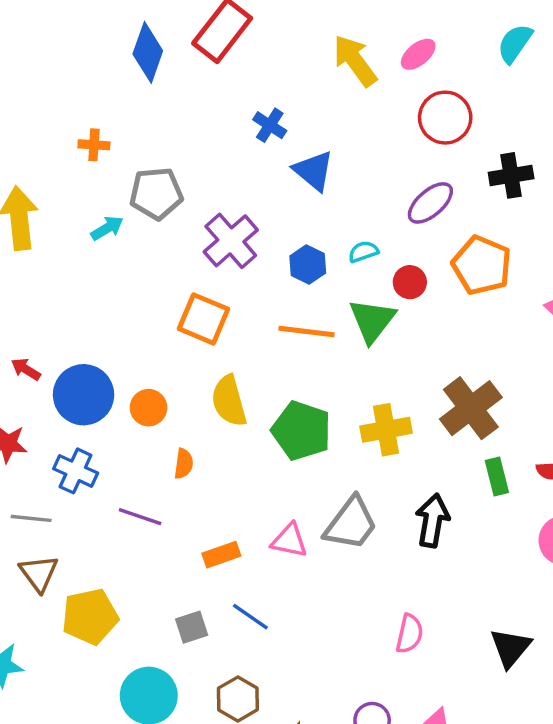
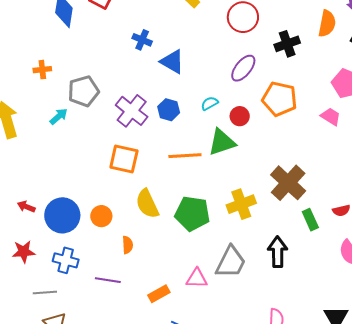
blue hexagon: (308, 264) -> (169, 110), moved
green triangle: (372, 320) -> (222, 142), turned 44

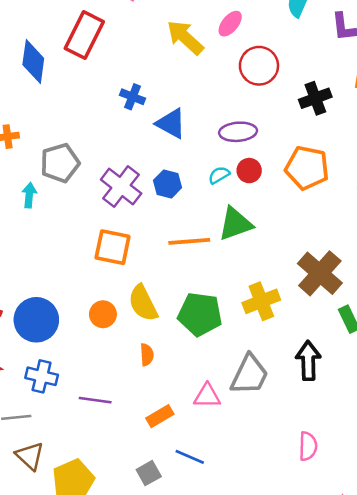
purple ellipse: (243, 68) -> (238, 132), moved, turned 48
cyan arrow: (59, 116) -> (29, 195), turned -42
red circle: (240, 116) -> (249, 171), moved
orange circle: (101, 216) -> (103, 314), moved
orange semicircle: (128, 245) -> (147, 355), moved

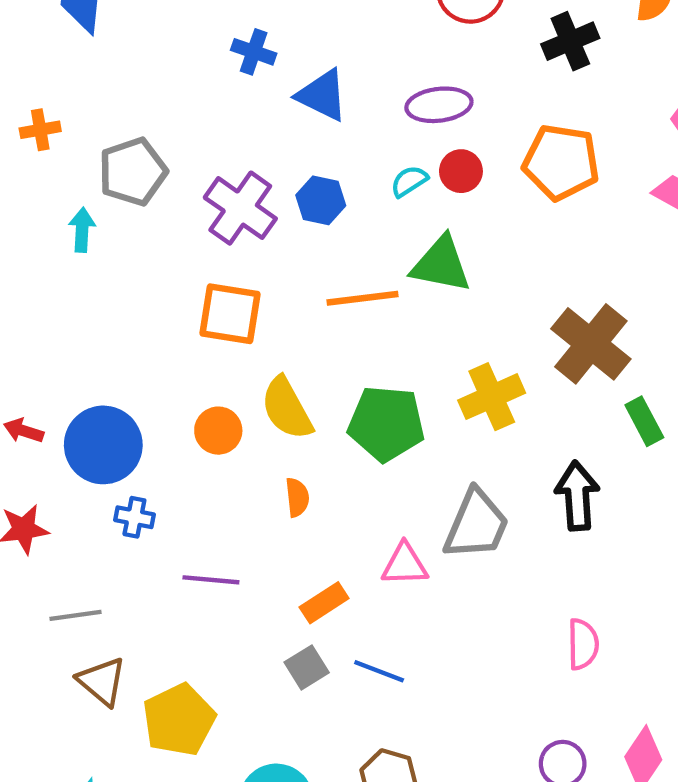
green triangle: (235, 224) -> (441, 264), turned 33
blue cross: (42, 376) -> (134, 517), moved, size x0.7
gray square: (149, 473) -> (307, 667), moved

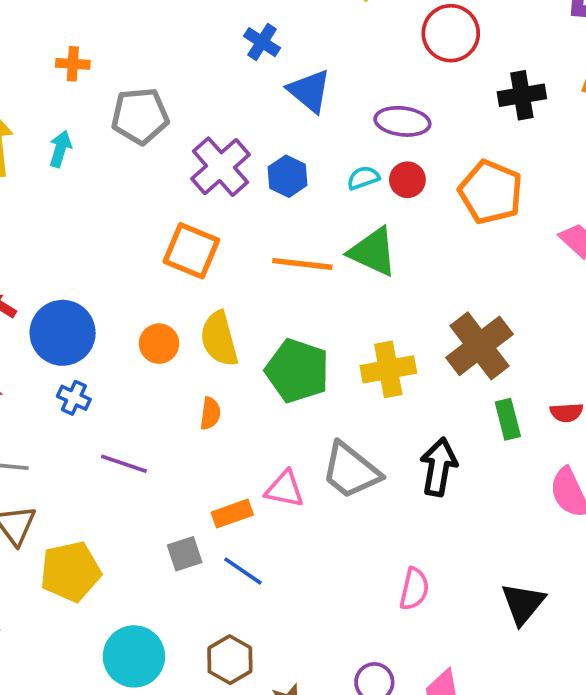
cyan arrow: (82, 230) -> (60, 149), moved
gray trapezoid: (476, 525) -> (351, 471), turned 92
orange rectangle: (324, 603) -> (232, 514), moved

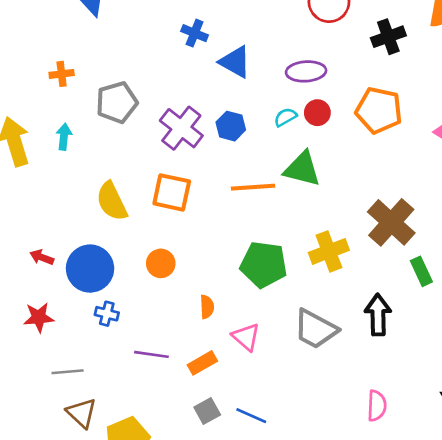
yellow semicircle: (219, 339) -> (112, 201), moved
pink triangle: (285, 489) -> (246, 337), moved, turned 40
orange rectangle: (232, 514) -> (202, 363), moved

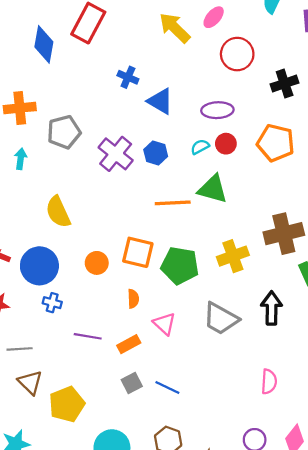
orange cross: (62, 74) -> (20, 108), size x1.6
orange square: (172, 192) -> (138, 252), moved
brown cross: (391, 222) -> (284, 234), turned 33

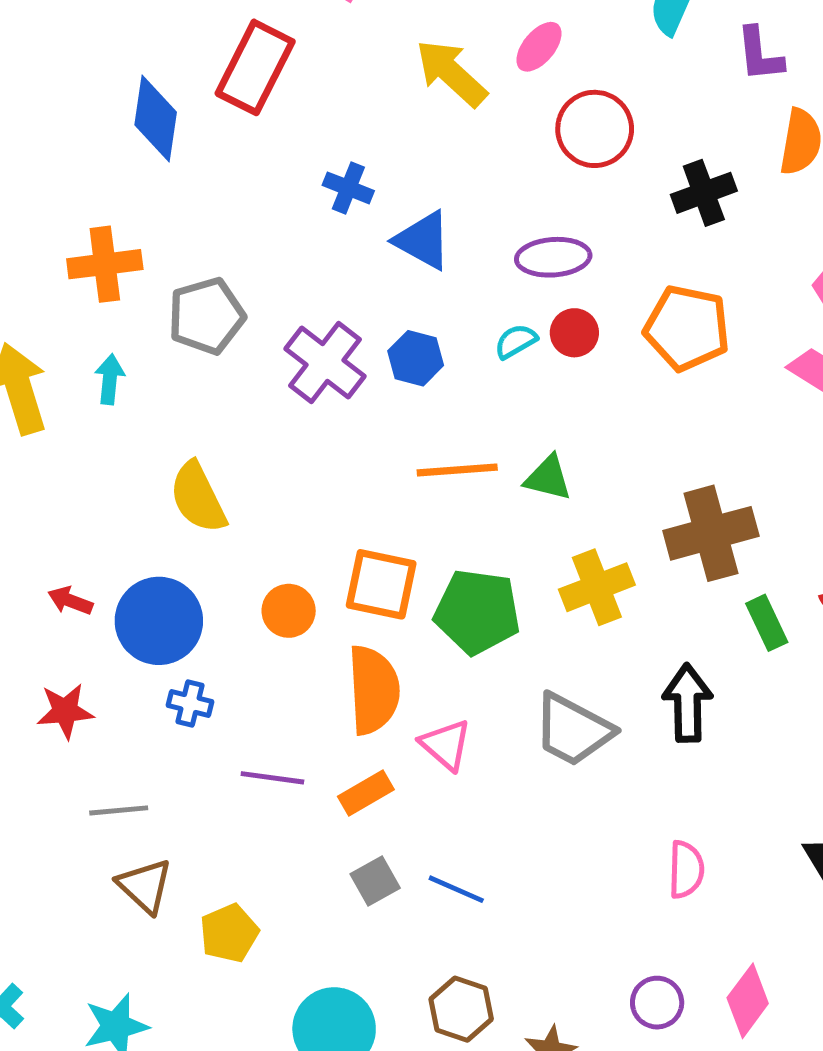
green triangle: (213, 189) -> (548, 478), moved, size x0.7
orange semicircle: (133, 299) -> (374, 690), size x2.0
yellow pentagon: (67, 404) -> (229, 933), size x0.7

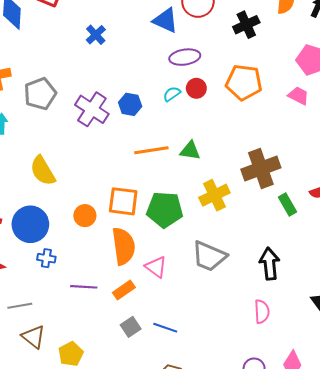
blue cross: (348, 188) -> (96, 35), turned 30
blue triangle: (423, 240) -> (165, 20), moved
black arrow: (688, 703) -> (270, 264), moved

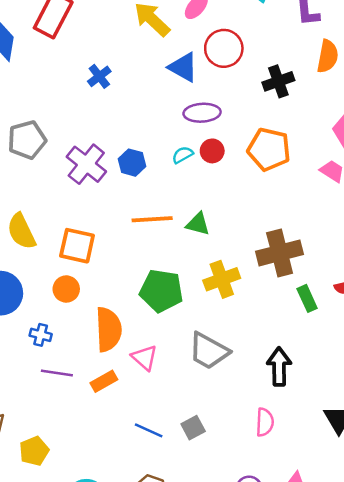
orange square: (123, 201) -> (77, 246), moved
blue cross: (46, 258) -> (41, 335), moved
gray square: (131, 327) -> (193, 428), moved

